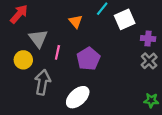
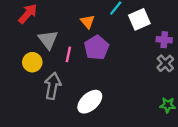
purple pentagon: (88, 59) -> (97, 48), moved

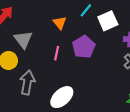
purple pentagon: (97, 48) -> (84, 47), moved
pink line: (68, 54) -> (57, 53), moved

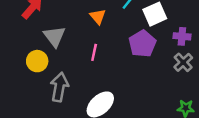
purple pentagon: (84, 47) -> (142, 44), moved

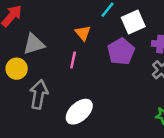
orange triangle: (98, 17) -> (83, 33), moved
gray triangle: (54, 36) -> (34, 44), turned 50

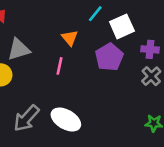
gray arrow: (39, 94) -> (26, 118), moved, turned -148
white ellipse: (79, 112) -> (66, 119), turned 72

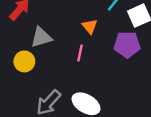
purple pentagon: (109, 57) -> (127, 45), turned 30

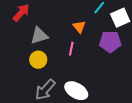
yellow circle: (24, 61) -> (38, 60), moved

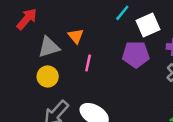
orange triangle: (79, 27) -> (76, 36), moved

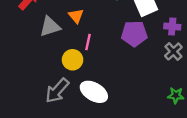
yellow circle: (48, 77) -> (73, 60), moved

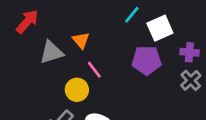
pink line: (88, 42) -> (94, 70), turned -49

